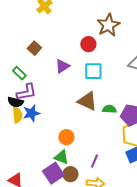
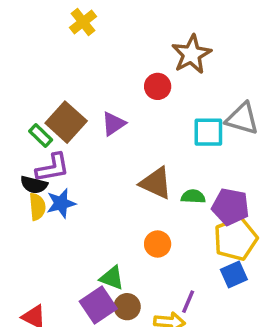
brown square: (34, 48) -> (66, 122), moved, size x1.6
cyan square: (93, 71) -> (208, 132), moved
orange circle: (66, 137) -> (158, 244), moved
purple line: (94, 161) -> (188, 302), moved

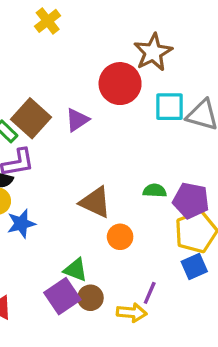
red circle: (158, 86) -> (120, 84), size x1.6
cyan square: (208, 132) -> (170, 107), moved
brown triangle: (156, 183) -> (95, 202), moved
blue star: (61, 203) -> (21, 224), moved

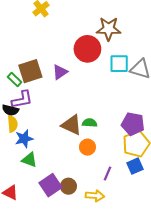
brown star: (153, 52) -> (109, 29), turned 30
brown square: (31, 118) -> (30, 71), turned 30
green semicircle: (155, 191) -> (90, 123), moved
green triangle: (76, 270) -> (29, 160), moved
purple line: (150, 293) -> (108, 173), moved

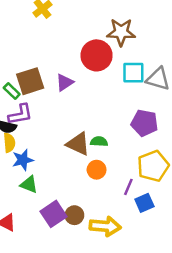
purple pentagon: (133, 124) -> (144, 123), moved
blue square: (135, 166) -> (144, 203), moved
purple line: (108, 173) -> (128, 187), moved
yellow arrow: (95, 196) -> (105, 226), size x1.4

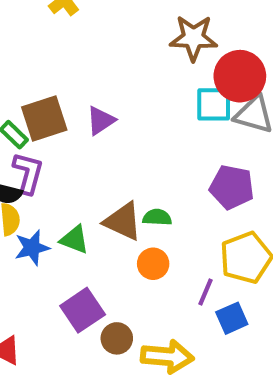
red circle: (97, 55) -> (240, 76), moved
purple L-shape: (20, 114) -> (28, 173), turned -65
green triangle: (29, 184) -> (74, 240), moved
purple square: (54, 214) -> (83, 310), moved

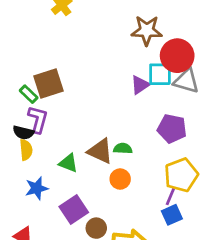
purple triangle: (101, 121) -> (140, 85), moved
blue star: (32, 248) -> (37, 188), moved
purple line: (206, 292) -> (171, 196), moved

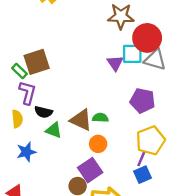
purple triangle: (140, 85) -> (115, 63), turned -30
black semicircle: (23, 133) -> (43, 112), moved
purple square: (74, 210) -> (90, 170), moved

